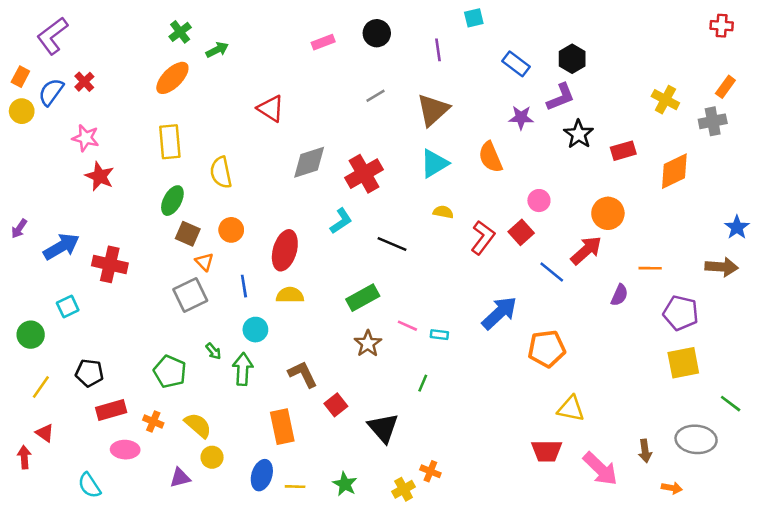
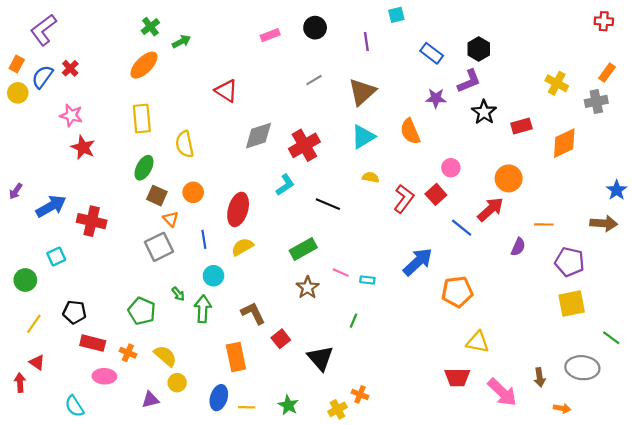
yellow semicircle: (290, 295) -> (242, 247), turned -30
red rectangle: (111, 410) -> (93, 343), turned 30

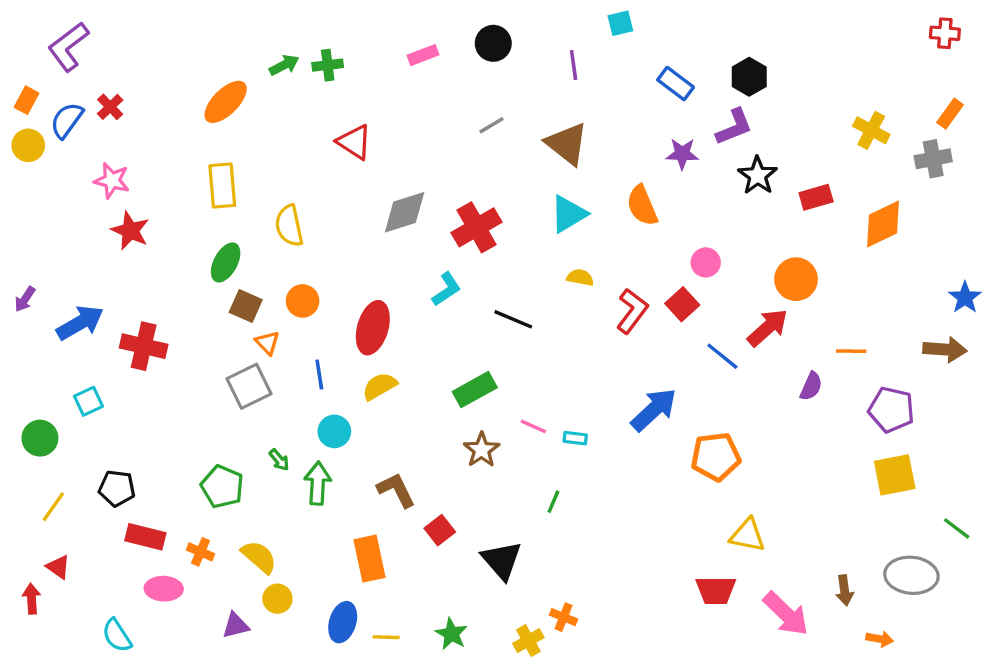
green cross: (150, 27) -> (328, 65), moved, turned 30
brown triangle: (362, 92) -> (567, 144), turned -40

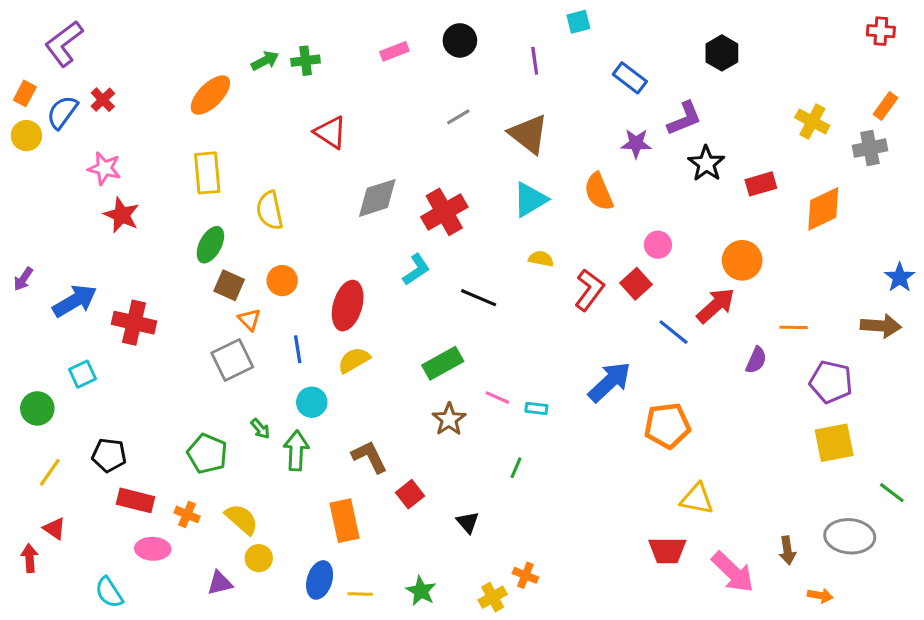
black hexagon: (749, 77) -> (722, 53), moved
black triangle: (502, 560) -> (468, 522), size x0.6

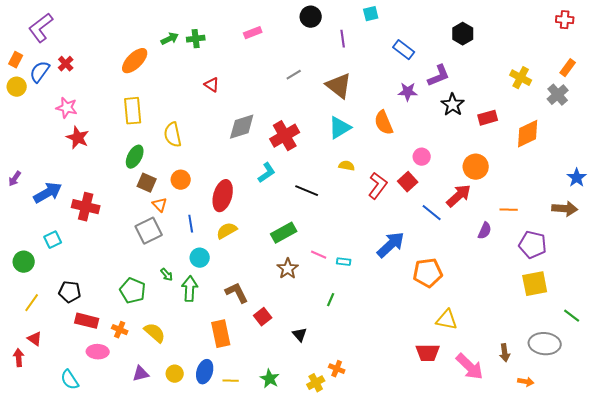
black circle: (460, 40) -> (311, 17), moved
red triangle: (330, 132) -> (212, 85), size x0.7
gray cross: (870, 148) -> (558, 95), turned -30
yellow circle: (259, 558) -> (175, 374), moved

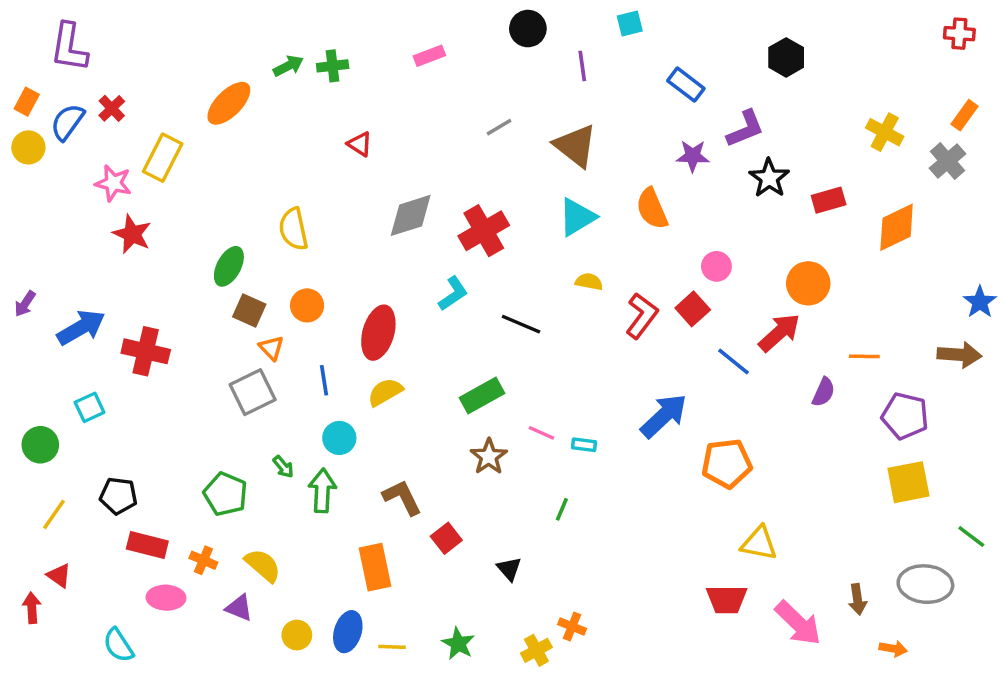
purple L-shape: (41, 28) -> (69, 47), turned -44
yellow rectangle: (133, 111) -> (163, 158), moved, turned 32
purple triangle: (141, 374) -> (239, 608), moved, turned 36

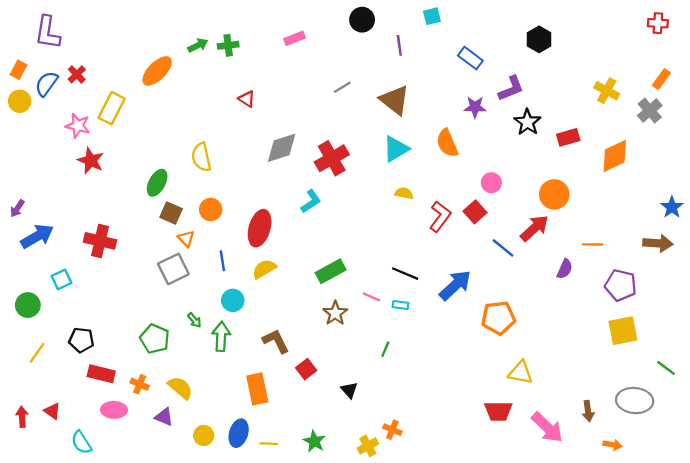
black line: (521, 324) -> (405, 274), moved
blue arrow: (81, 328) -> (37, 236), moved
red triangle: (59, 576) -> (52, 411), moved

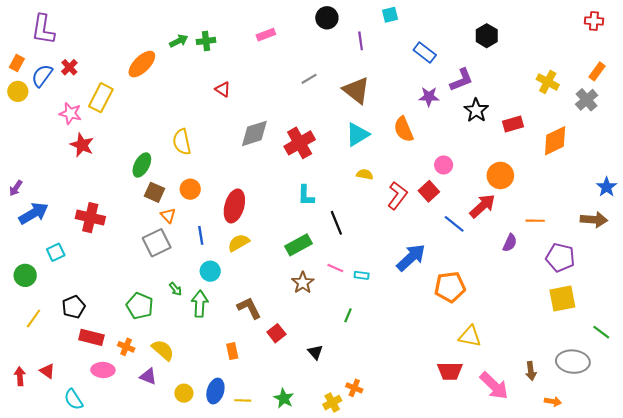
cyan L-shape: (311, 201) -> (306, 195), moved, turned 125
black line: (405, 274) -> (336, 223), moved, turned 45
black pentagon: (81, 340) -> (74, 307), turned -30
orange rectangle: (257, 389) -> (232, 351), size x0.6

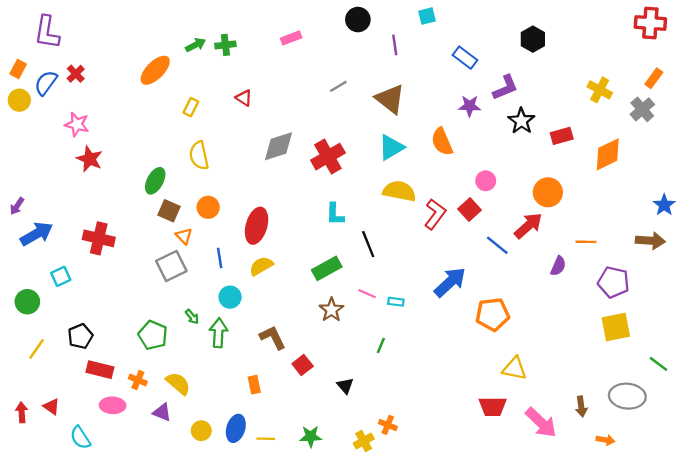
red cross: (594, 21) -> (650, 23), size x1.5
yellow rectangle: (101, 98) -> (191, 107), moved, size x0.6
yellow semicircle: (365, 174) -> (399, 191), size x1.8
green star: (284, 398) -> (311, 436), turned -30

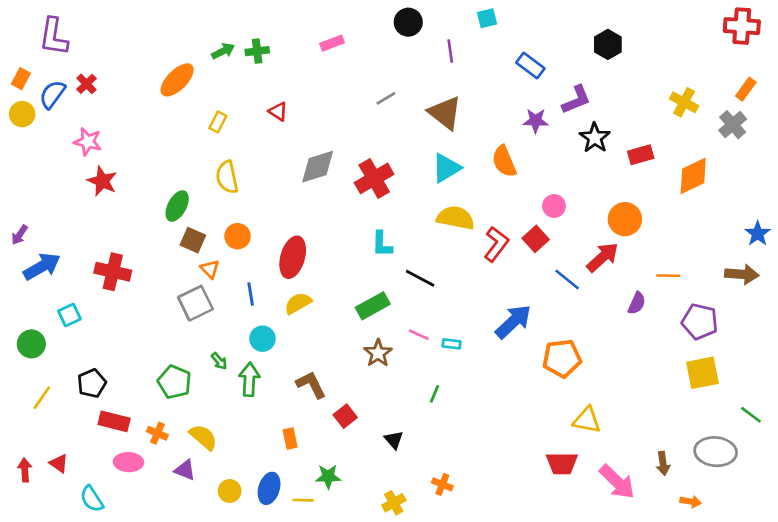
black line: (368, 244) -> (420, 278), turned -40
green star: (311, 436) -> (328, 477), moved
yellow cross: (364, 441) -> (394, 503), moved

